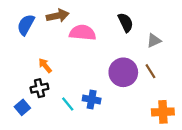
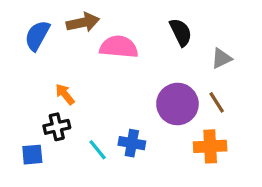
blue square: (22, 107) -> (32, 155), turned 35
orange cross: (163, 112) -> (210, 146), moved

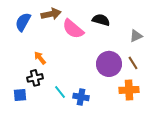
black semicircle: (181, 32) -> (101, 20), moved, turned -48
pink semicircle: (119, 47) -> (73, 29), turned -145
blue cross: (132, 143) -> (81, 97), moved

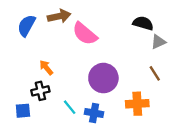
black semicircle: (101, 20) -> (143, 23), moved
purple circle: (109, 64) -> (103, 78), moved
orange cross: (129, 90) -> (137, 104), moved

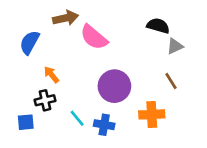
blue semicircle: (26, 26) -> (30, 42), moved

